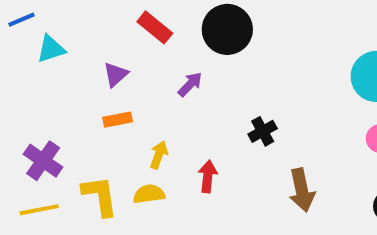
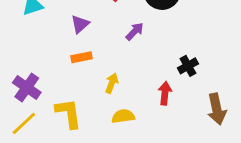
red arrow: (208, 176) -> (165, 93), moved
yellow semicircle: (149, 194) -> (123, 116), moved
yellow line: (39, 210) -> (24, 123), turned -32

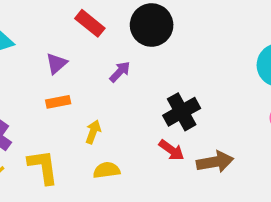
black cross: (188, 66) -> (182, 112), size x1.5
red arrow: (165, 93) -> (172, 150), moved, turned 120
brown arrow: (217, 109) -> (215, 162), turned -88

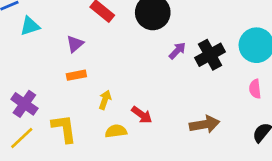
purple arrow: (120, 72) -> (177, 51), moved
black cross: (182, 112) -> (210, 55), moved
red arrow: (172, 150) -> (142, 115), moved

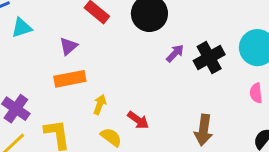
orange rectangle: (76, 75) -> (70, 79), size x1.5
brown arrow: (205, 124) -> (203, 130), turned 108
yellow semicircle: (116, 131) -> (111, 137), turned 45

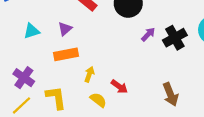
cyan triangle: (22, 28) -> (32, 31), moved
brown arrow: (203, 130) -> (170, 94), turned -30

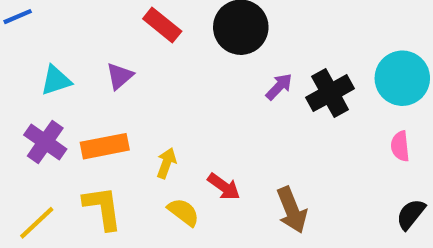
orange rectangle: (66, 54) -> (105, 146), moved
purple cross: (24, 78) -> (45, 142), moved
brown arrow: (170, 94) -> (292, 210), moved

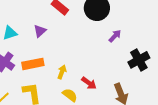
black cross: (330, 93) -> (139, 60), moved

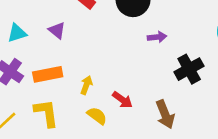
purple triangle: (40, 31) -> (57, 30), turned -40
purple arrow: (115, 36) -> (157, 37), turned 40

